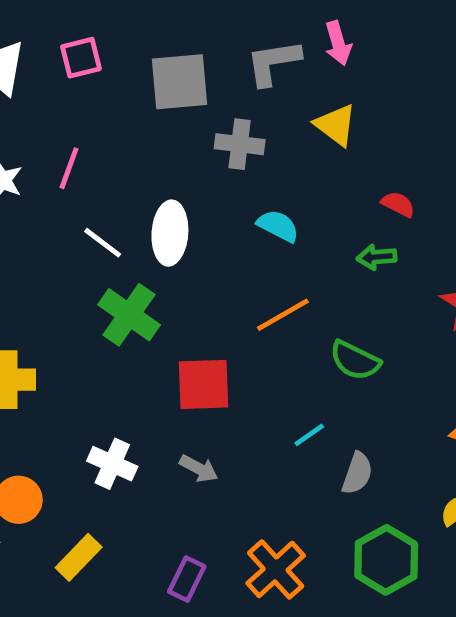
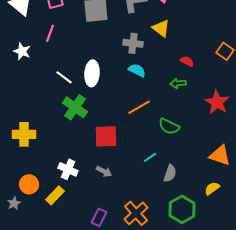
gray cross: (240, 144) -> (133, 43), moved
pink line: (69, 168) -> (50, 33), moved
yellow rectangle: (79, 557) -> (55, 195), moved

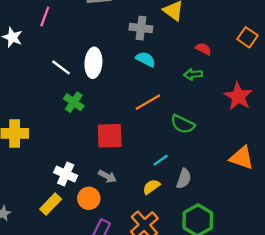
green cross: (75, 107) -> (74, 102), size x0.7
orange circle: (29, 184) -> (89, 198), moved
yellow semicircle: (212, 188) -> (151, 187), moved

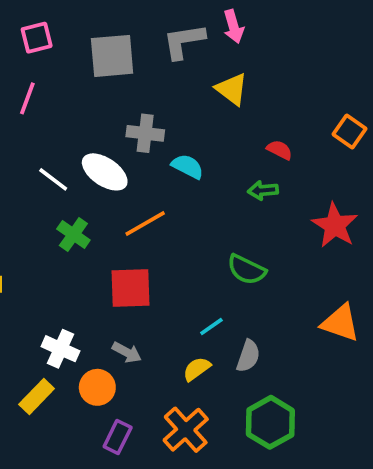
gray cross: (141, 28) -> (145, 133), moved
white ellipse: (93, 63) -> (105, 172), turned -60
orange line: (148, 102) -> (145, 224), moved

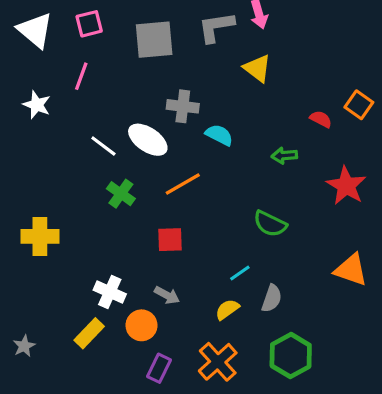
red semicircle: (280, 150) -> (321, 119), moved
red square: (130, 288) -> (170, 240), size x0.7

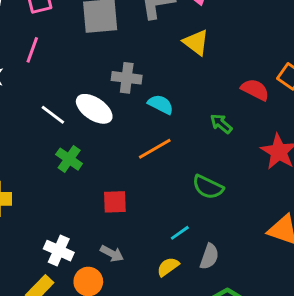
red semicircle: (321, 119) -> (255, 90), size x1.4
green arrow: (284, 156) -> (221, 124), turned 45
orange line: (183, 184) -> (155, 149), moved

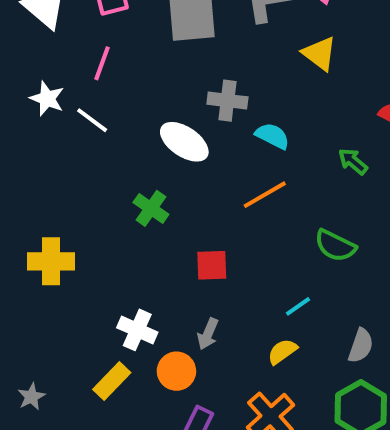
white line: (53, 115) -> (92, 120), moved
gray arrow: (112, 254) -> (208, 334), turned 85
gray semicircle: (209, 256) -> (361, 346), moved

